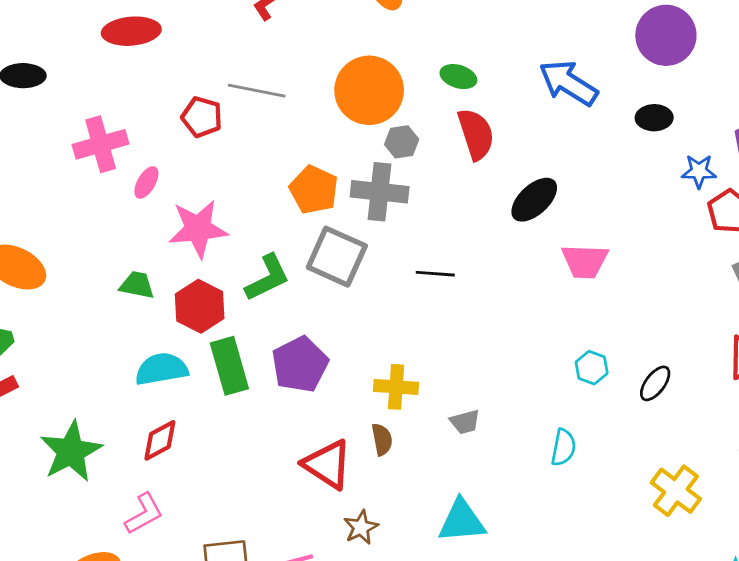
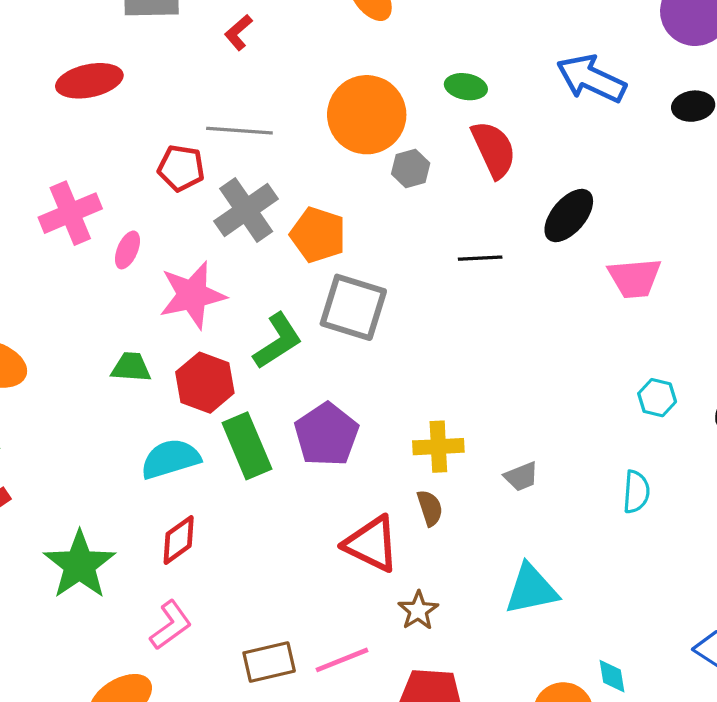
gray cross: (380, 192) -> (246, 210), moved, turned -34
black line: (435, 274) -> (480, 258), moved

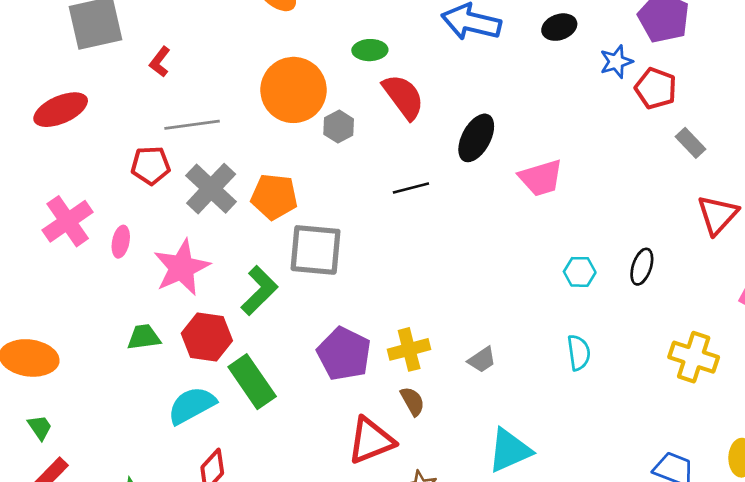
red L-shape: (238, 32) -> (160, 62), moved
purple pentagon: (326, 435) -> (344, 354), moved
red triangle: (372, 544) -> (371, 441), turned -36

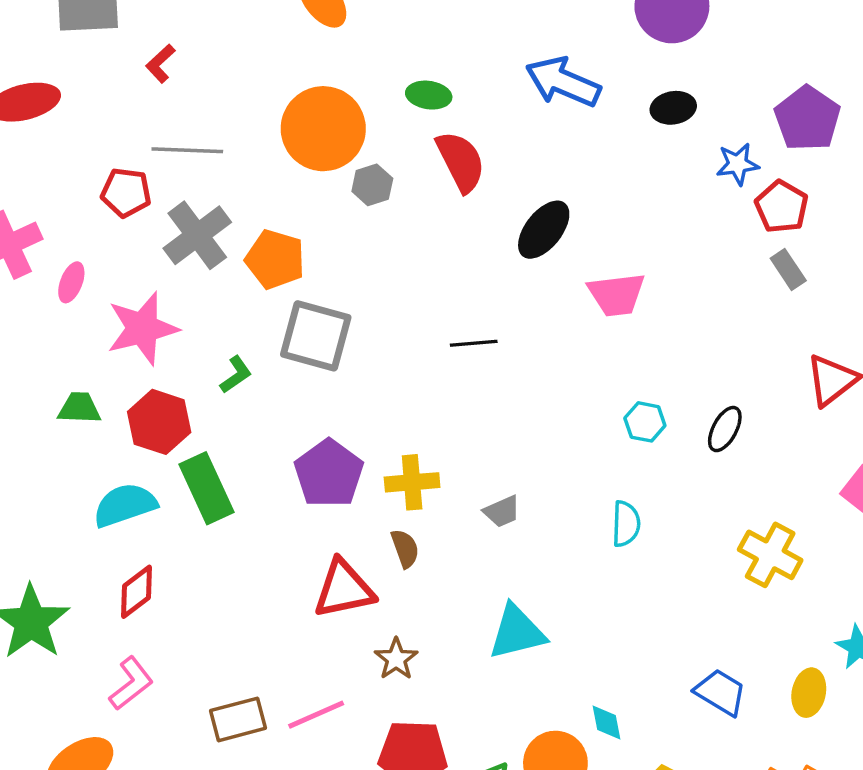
gray rectangle: (691, 143) -> (788, 270), moved
black line: (411, 188) -> (474, 343), moved
green L-shape: (259, 290) -> (236, 375), size x0.6

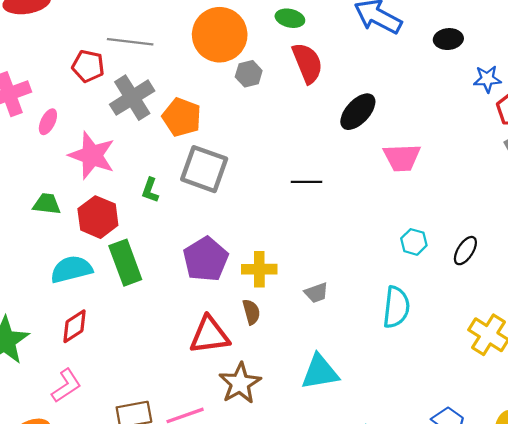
pink star: (143, 328) -> (92, 155), turned 30
green L-shape: (236, 375) -> (150, 190), turned 140
cyan semicircle: (626, 524) -> (396, 307), size x1.4
brown star: (396, 659) -> (240, 383), size x1.5

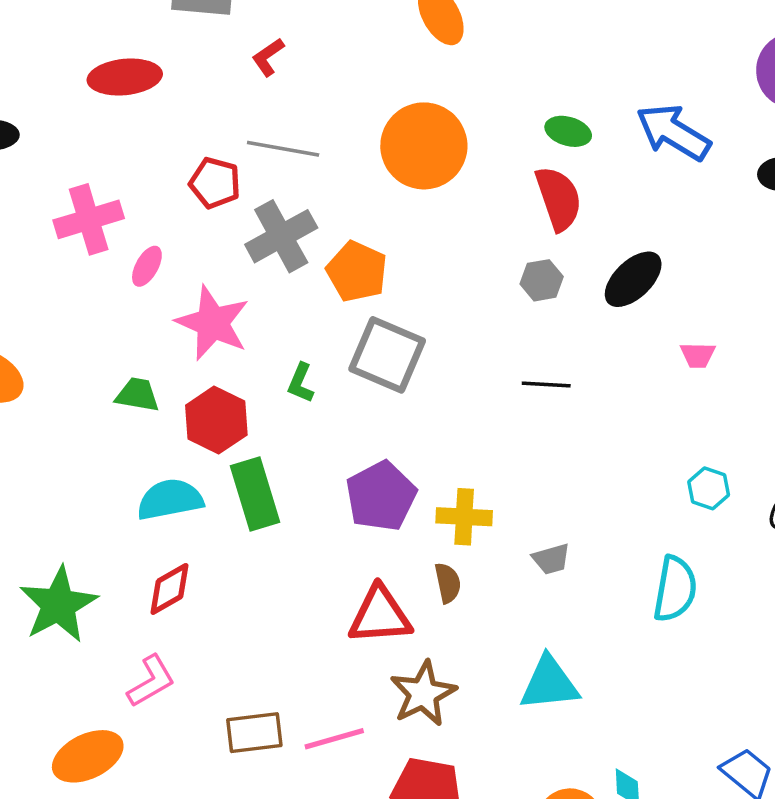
green ellipse: (290, 18) -> (568, 131), moved
gray hexagon: (249, 74) -> (542, 280), moved
pink trapezoid: (402, 158) -> (698, 355), size x0.6

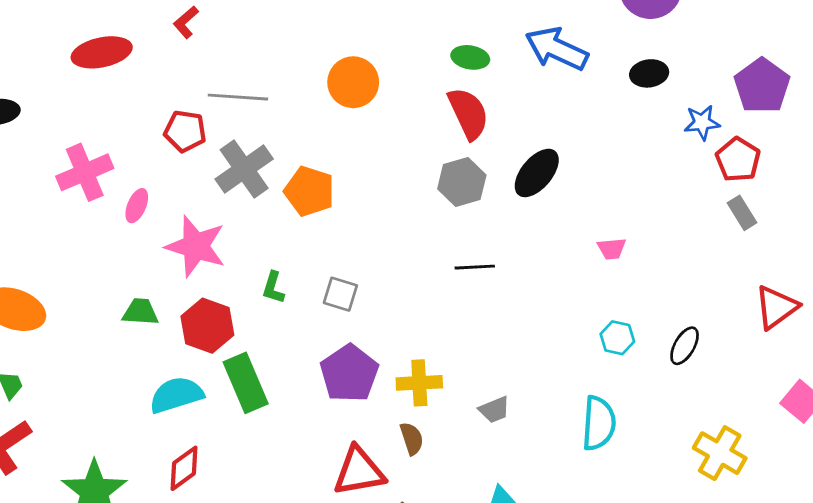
red L-shape: (268, 57) -> (186, 22), moved
orange circle: (424, 146) -> (353, 82), size x0.7
gray hexagon: (542, 280) -> (462, 182), size x1.4
gray square: (387, 355) -> (340, 294), moved, size x0.6
pink trapezoid: (698, 355) -> (612, 249), moved

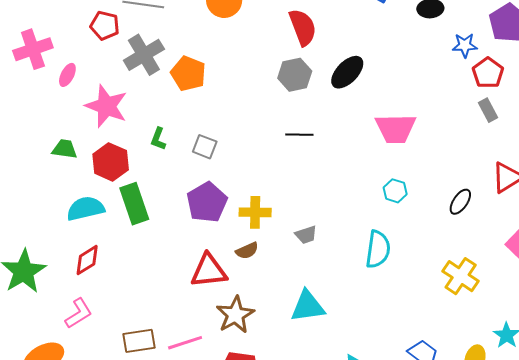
pink trapezoid: (612, 249) -> (396, 129), size x2.0
black ellipse: (685, 346) -> (460, 202), moved
brown semicircle: (412, 439) -> (247, 251), turned 80

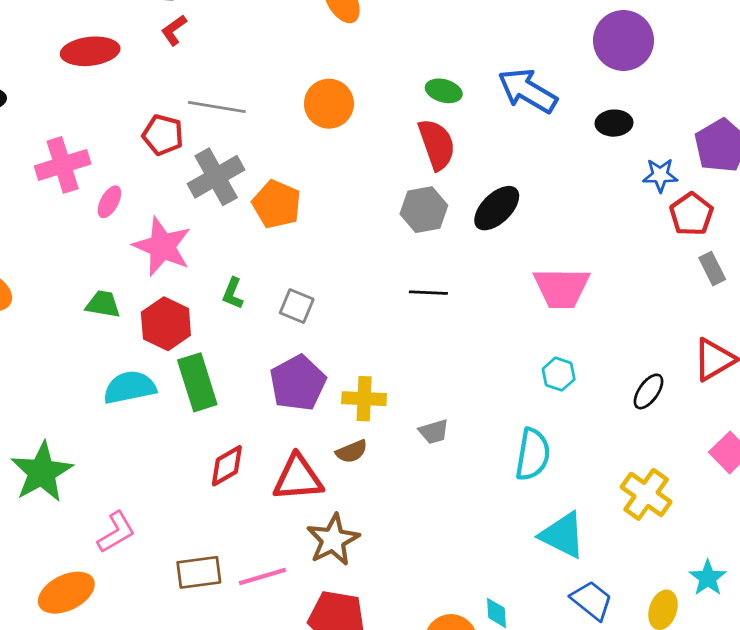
gray rectangle: (488, 110) -> (712, 269), moved
red diamond: (87, 260) -> (227, 466), moved
cyan triangle: (308, 306) -> (563, 535), moved, turned 33

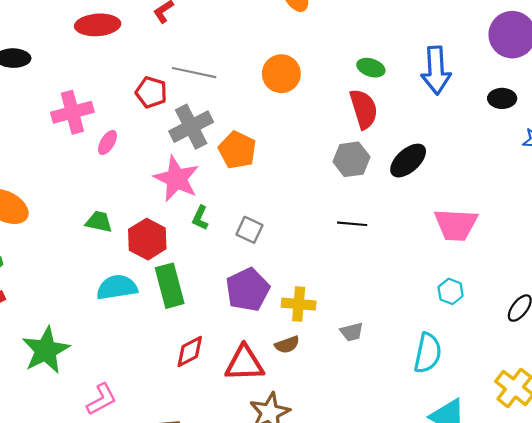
blue arrow: (528, 91) -> (436, 70), turned -126
pink star: (162, 246) -> (176, 179), moved

